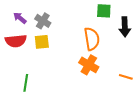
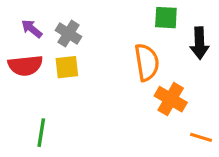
orange cross: (89, 65) -> (171, 99), moved
orange line: (126, 77) -> (201, 137), moved

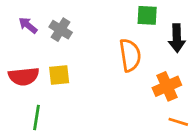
red semicircle: (25, 66) -> (24, 76), moved
yellow square: (67, 67) -> (59, 75), moved
orange cross: (171, 99) -> (167, 86), moved, turned 36

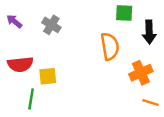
purple arrow: (28, 25) -> (14, 21), moved
yellow square: (59, 75) -> (48, 76), moved

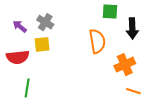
purple arrow: (14, 21) -> (20, 26), moved
yellow square: (48, 76) -> (42, 44), moved

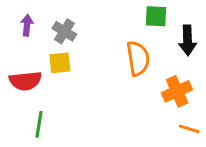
purple arrow: (20, 26) -> (27, 25), moved, turned 56

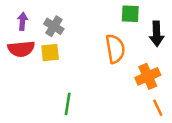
red semicircle: (25, 81) -> (21, 49), moved
green line: (39, 124) -> (68, 104), moved
orange line: (189, 129) -> (158, 108), turned 48

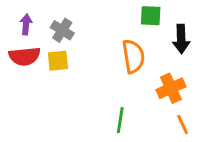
green line: (68, 104) -> (120, 120), moved

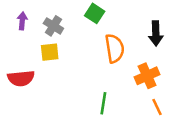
green square: (151, 16) -> (95, 13), moved, turned 30
red semicircle: (25, 56) -> (21, 78), moved

